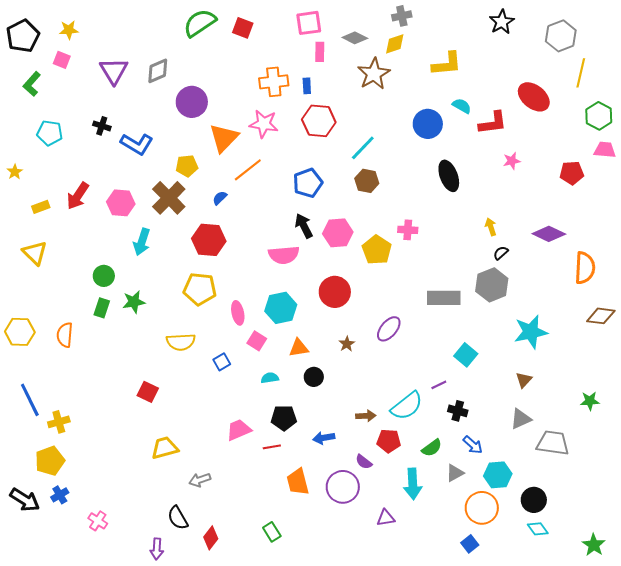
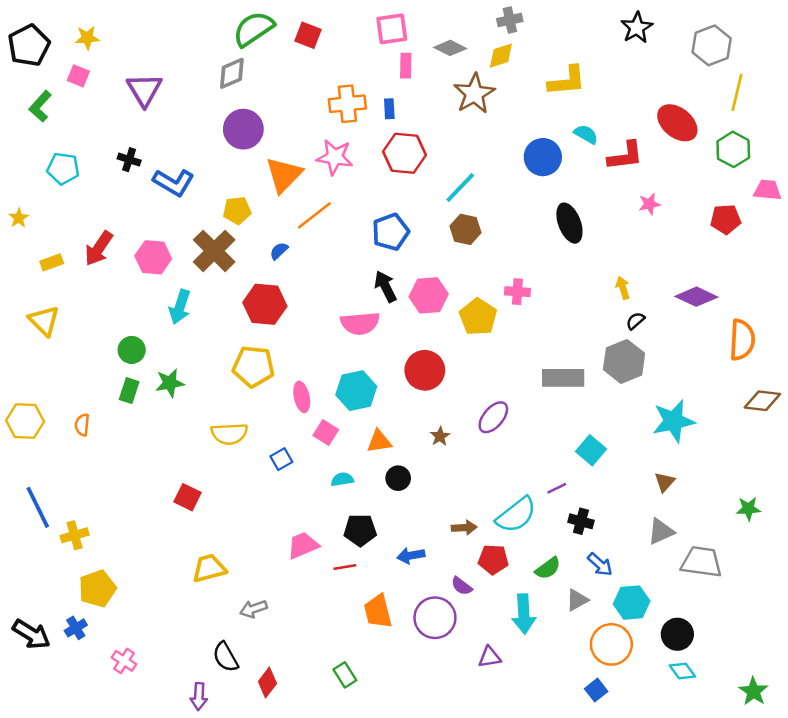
gray diamond: (158, 71) -> (232, 73), moved
green hexagon: (599, 116) -> (733, 149), moved
orange semicircle: (65, 335) -> (82, 425), size x0.7
yellow pentagon: (50, 461) -> (97, 589), moved

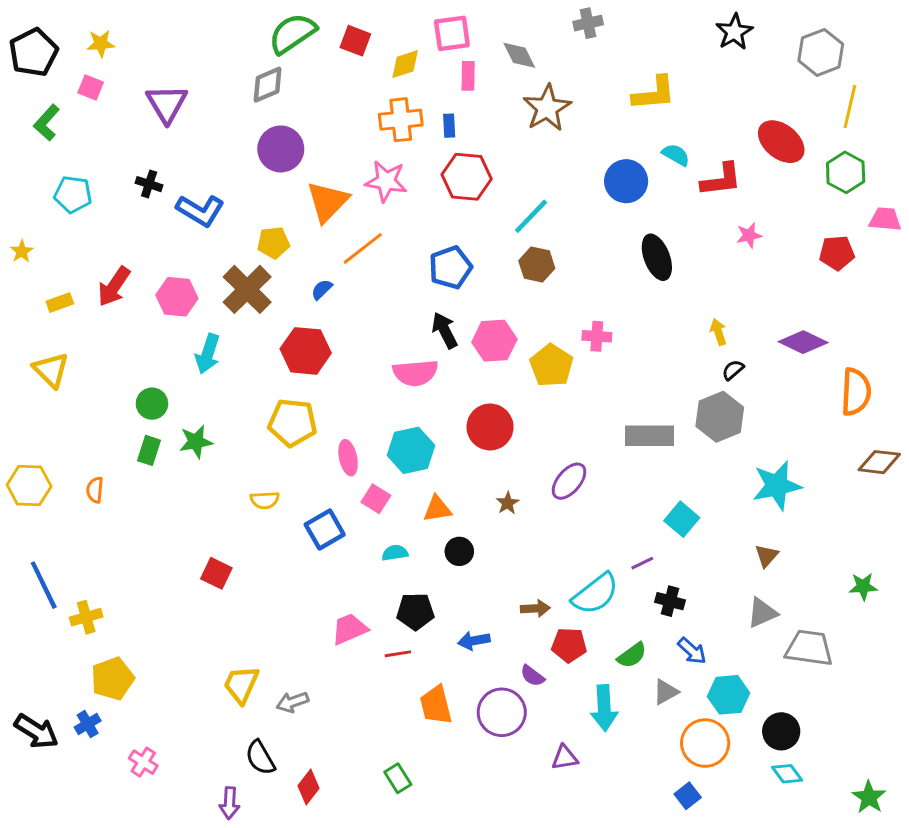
gray diamond: (450, 48) -> (519, 55), turned 36
yellow diamond: (501, 56) -> (405, 64), moved
yellow semicircle: (229, 434) -> (265, 500), size x0.7
blue square: (281, 459) -> (325, 529), size x1.5
yellow trapezoid: (209, 568) -> (241, 685), moved, turned -51

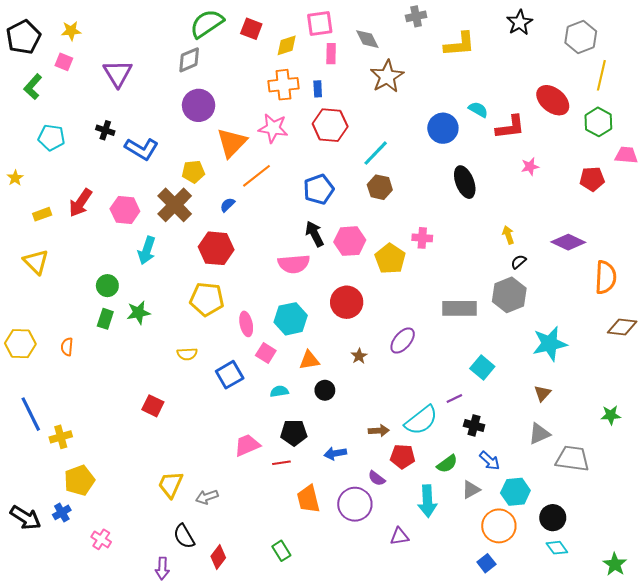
yellow L-shape: (654, 93) -> (460, 44), moved

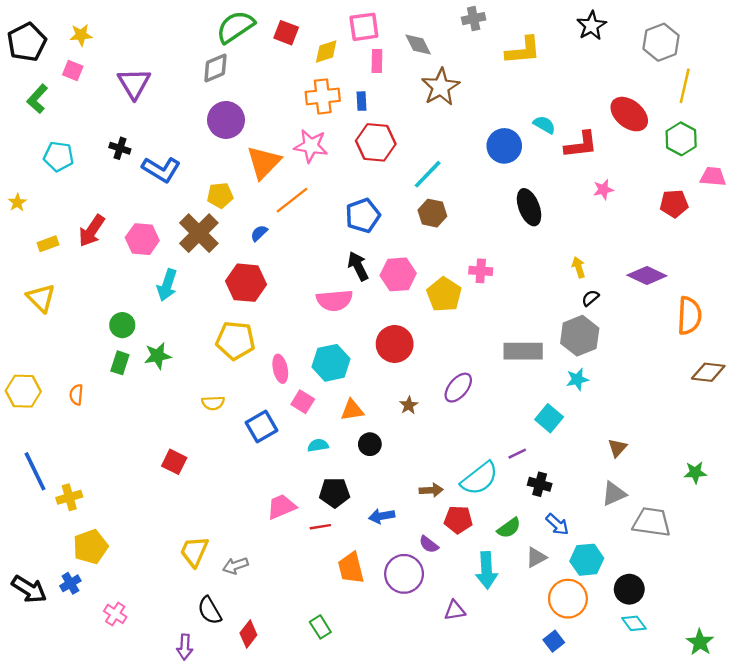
cyan star: (550, 344) -> (577, 379), moved, size x0.6

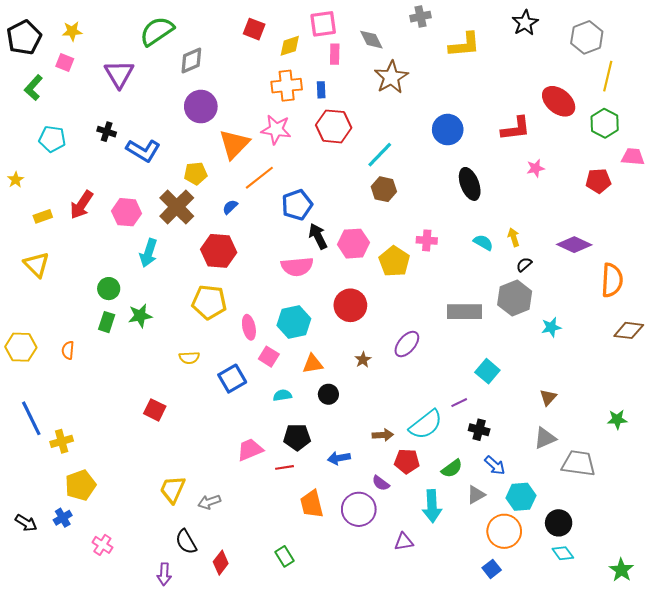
green semicircle: (235, 27) -> (157, 31), moved
cyan semicircle: (544, 125) -> (483, 243), moved
blue pentagon: (363, 215) -> (297, 205), moved
cyan star: (577, 379) -> (551, 327), moved
black arrow: (29, 589) -> (26, 523), size x0.7

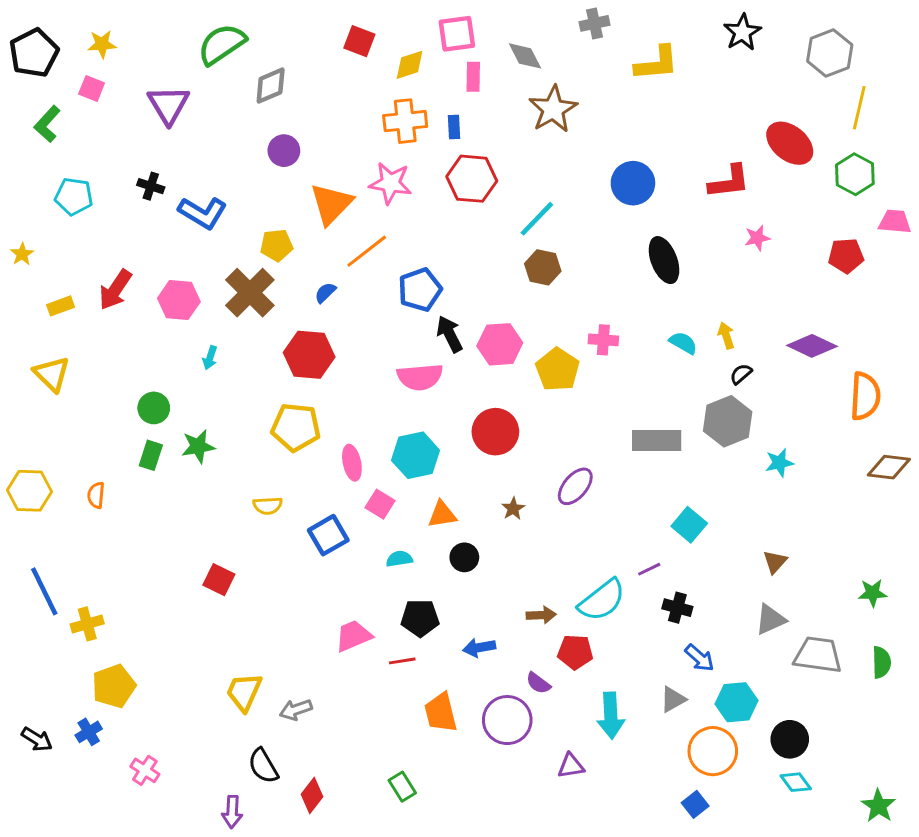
purple circle: (201, 107) -> (284, 151), size x0.7
cyan arrow: (148, 253) -> (210, 358), size x0.6
green semicircle: (452, 468) -> (881, 662), moved, turned -55

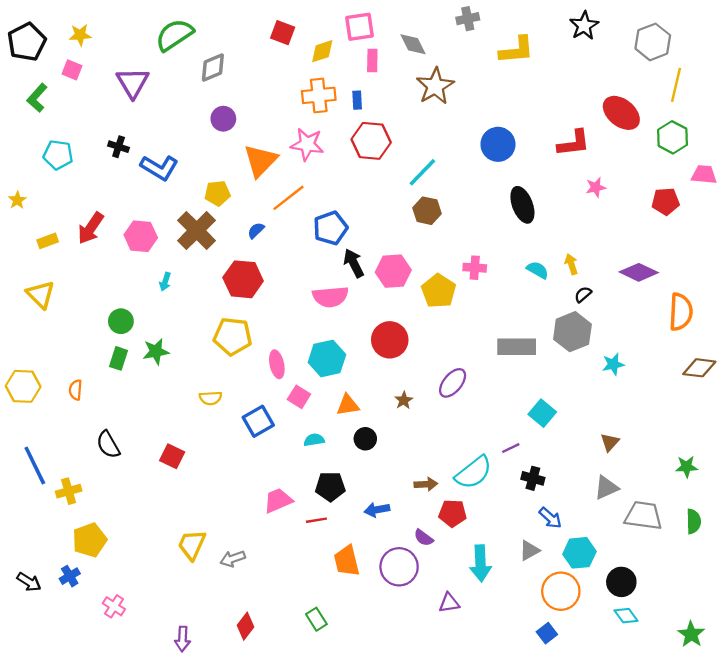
black semicircle: (263, 766) -> (108, 445), moved

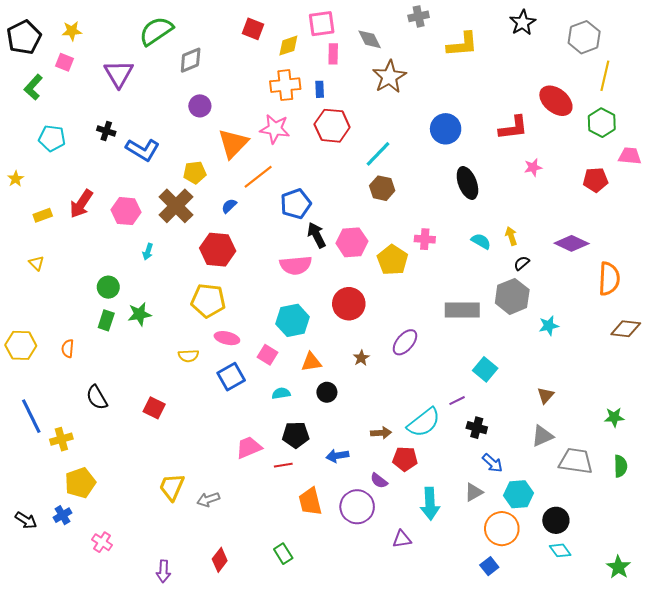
yellow triangle: (41, 294) -> (36, 263), size x0.6
pink ellipse: (277, 364) -> (227, 338), moved, turned -65

